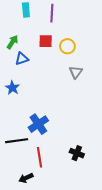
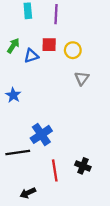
blue triangle: (22, 59) -> (31, 56), moved
red line: (39, 157) -> (55, 170), moved

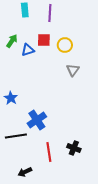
blue star: (13, 95) -> (11, 98), moved

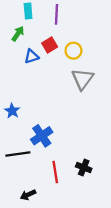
red square: (44, 40) -> (50, 45), turned -32
green arrow: (12, 41) -> (18, 34), moved
gray triangle: (73, 70) -> (83, 79), size x1.5

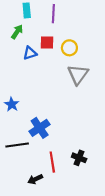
red square: (50, 45) -> (47, 42), turned 32
black arrow: (28, 195) -> (35, 179), moved

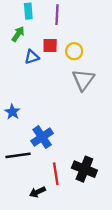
black cross: (79, 158) -> (84, 169), size x1.5

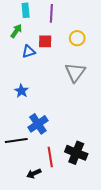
yellow circle: (74, 51) -> (77, 38), moved
blue star: (12, 112) -> (21, 91), moved

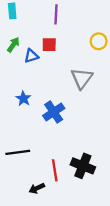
cyan rectangle: (26, 10) -> (12, 11), moved
green arrow: (16, 31) -> (13, 45), moved
yellow circle: (77, 38) -> (99, 41), moved
blue cross: (38, 124) -> (54, 112), moved

